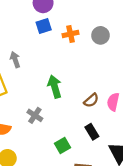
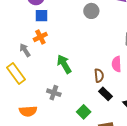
blue square: (44, 26) -> (42, 16), turned 32
orange cross: (70, 34) -> (40, 37), moved
brown semicircle: (91, 100) -> (99, 76), moved, turned -40

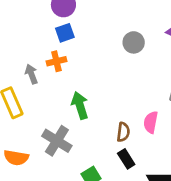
blue square: (42, 16) -> (65, 33), turned -32
gray cross: (54, 93) -> (57, 141), size x1.5

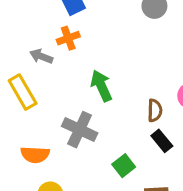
gray arrow: (31, 74) -> (41, 56), turned -42

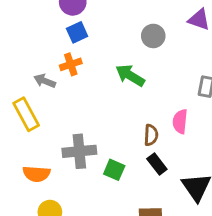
green arrow: (101, 86) -> (130, 75), moved, turned -36
gray cross: (80, 130) -> (79, 151), turned -32
green square: (124, 166) -> (114, 170), moved, turned -30

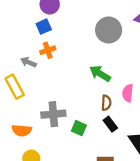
blue square: (77, 32) -> (44, 27), moved
gray circle: (153, 36) -> (109, 30), size x1.5
green arrow: (130, 75) -> (100, 74), moved

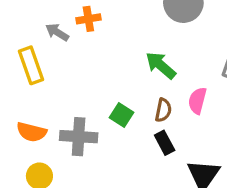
gray cross: (53, 114) -> (79, 137), moved
green square: (79, 128) -> (122, 115), moved

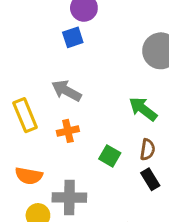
orange cross: (88, 19) -> (68, 131), moved
gray arrow: (57, 32) -> (67, 91), moved, size x1.4
gray cross: (79, 137) -> (69, 198), moved

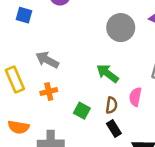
blue square: (73, 37) -> (24, 15), moved, turned 35

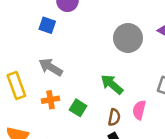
blue square: (24, 15) -> (47, 25), moved
green square: (82, 111) -> (78, 108), moved

